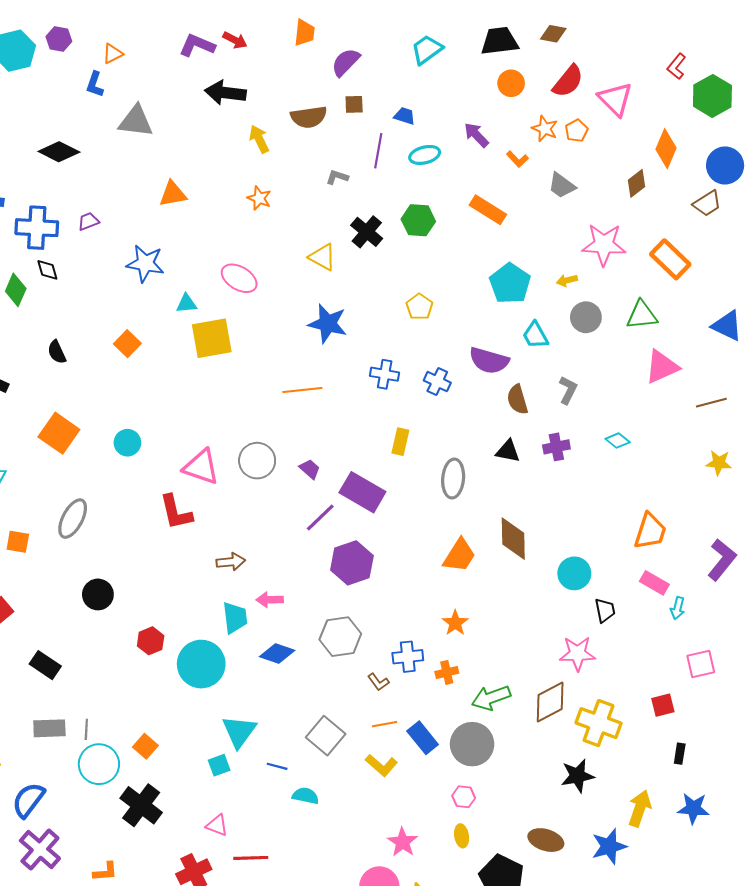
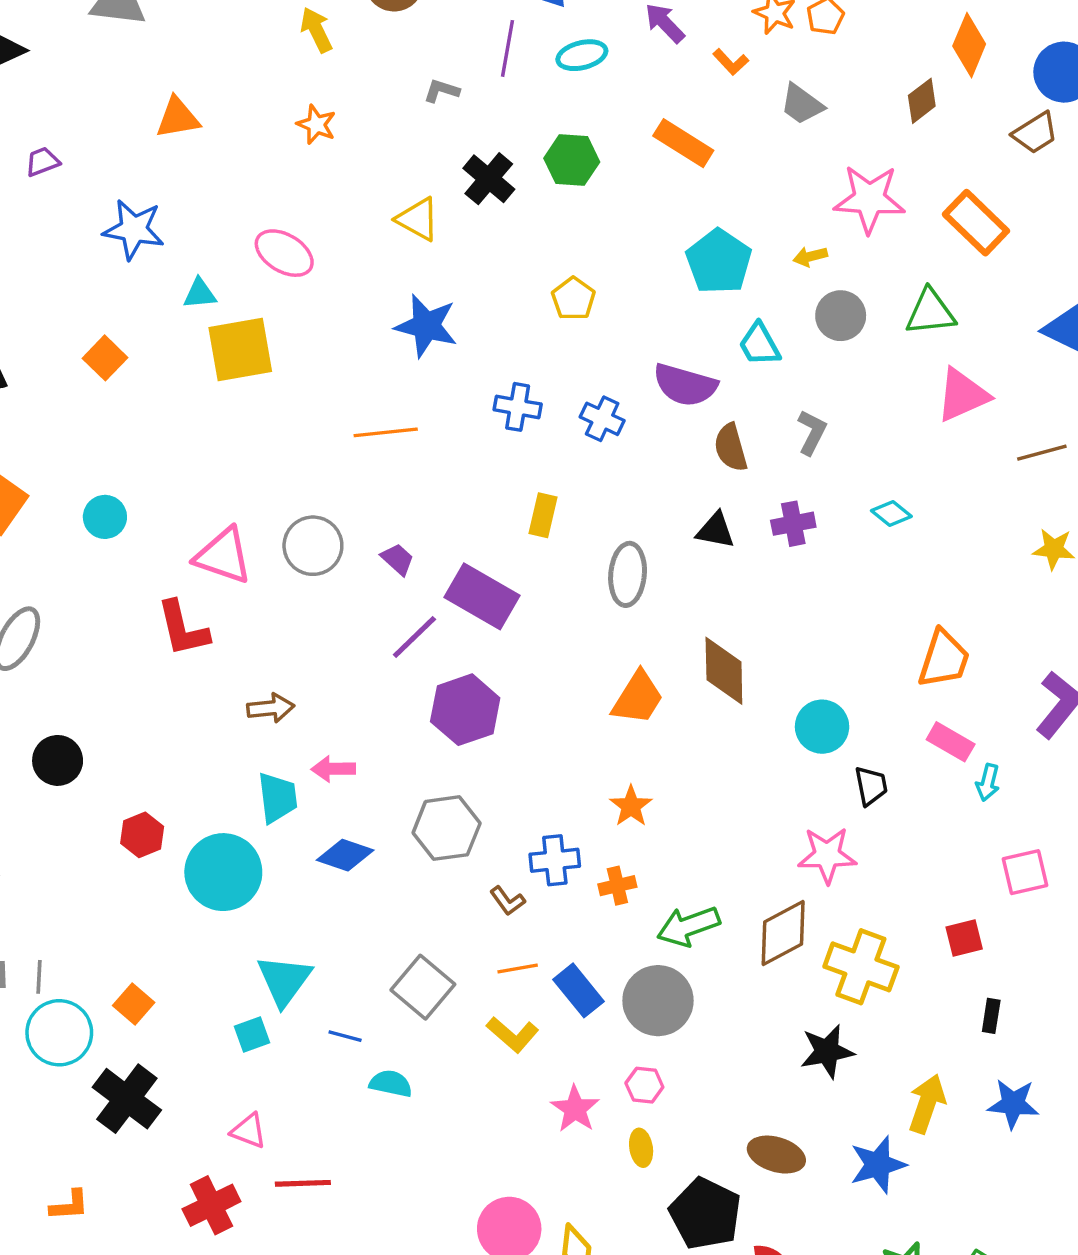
pink star: (403, 842) -> (575, 1109), moved

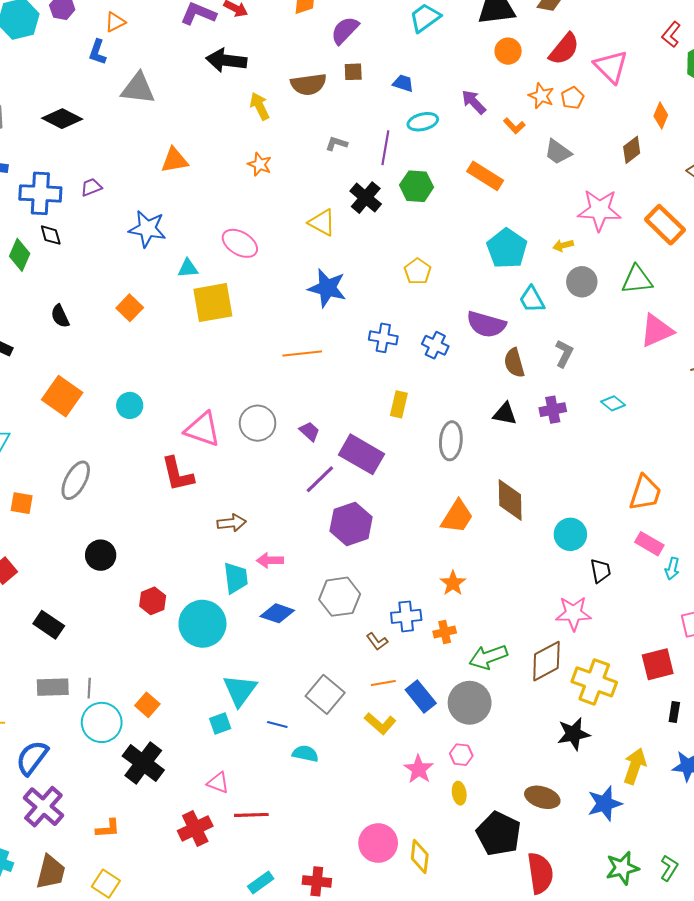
orange diamond: (969, 45) -> (661, 116), size x0.7
purple line: (507, 48) -> (385, 148), moved
red square: (964, 938) -> (658, 664), size x1.4

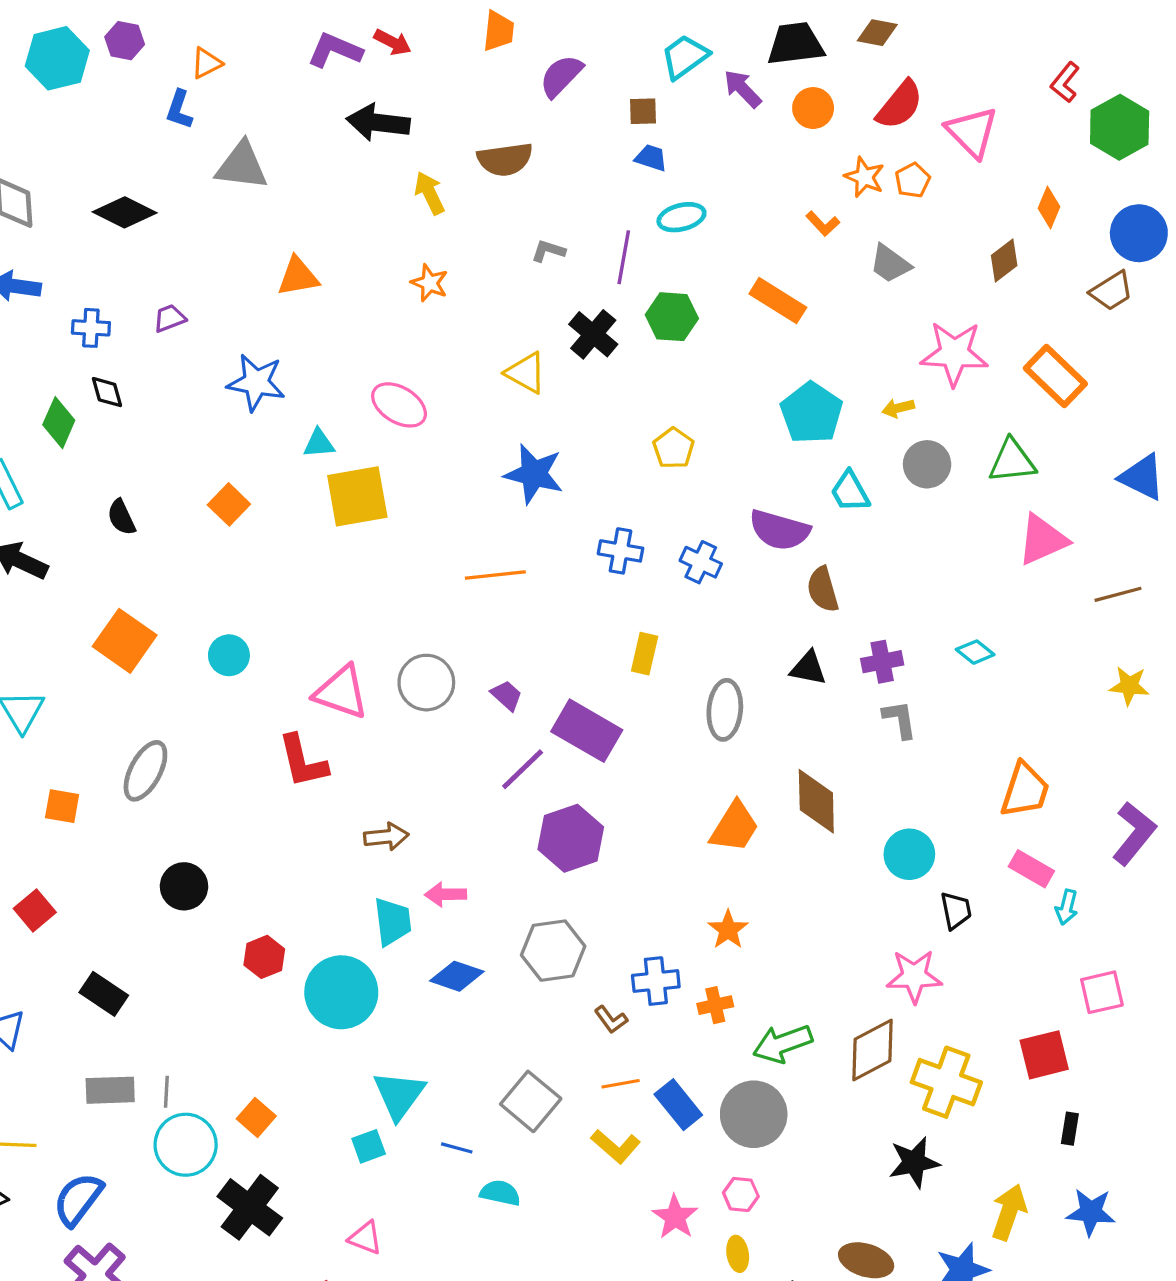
brown square: (353, 72) -> (643, 111), moved
purple arrow: (474, 102) -> (742, 89), moved
blue cross: (40, 193) -> (91, 328), size x0.6
gray L-shape: (564, 354) -> (900, 719), moved, turned -36

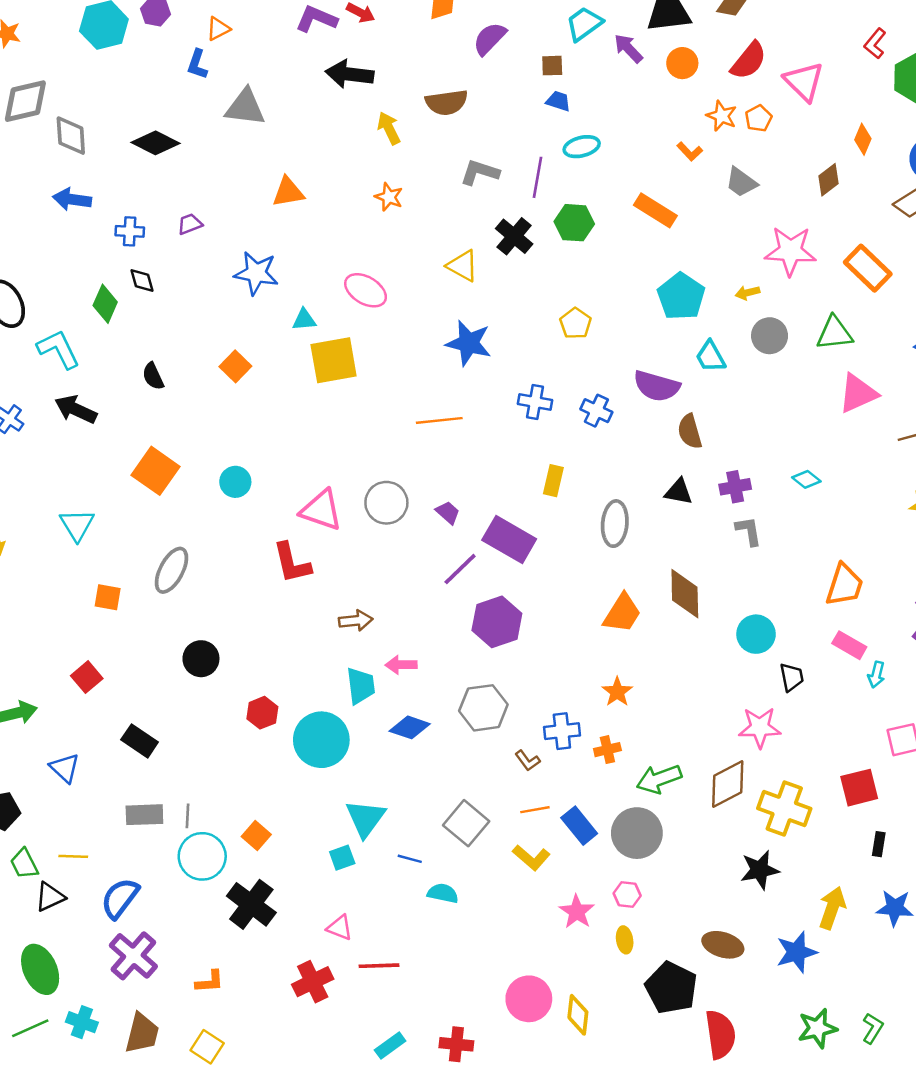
gray L-shape: (548, 251) -> (480, 172), size x1.5

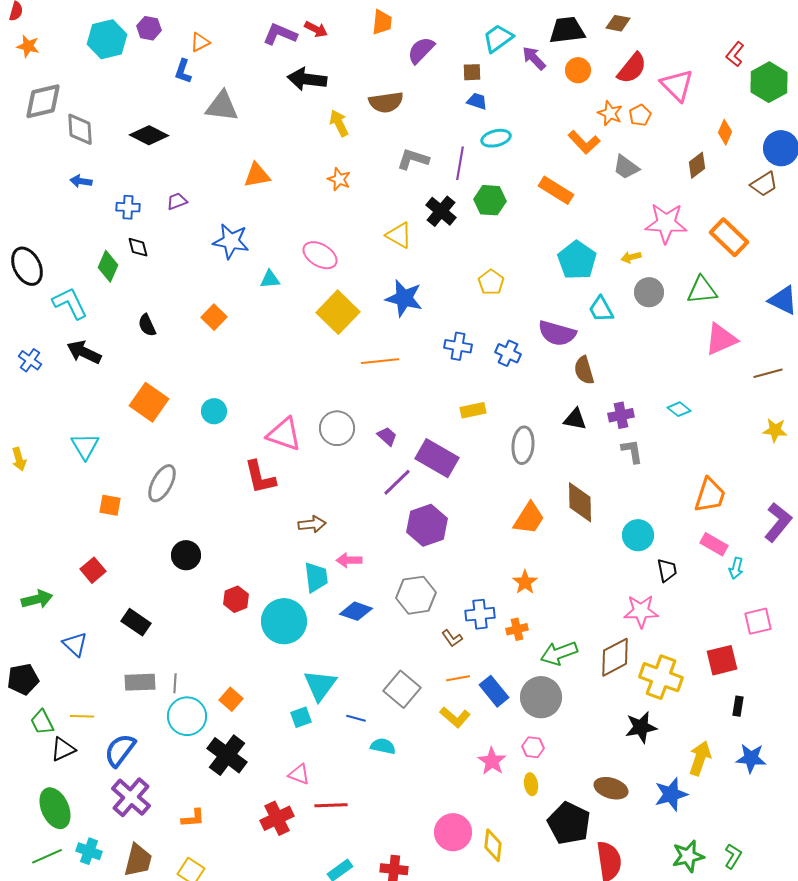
orange L-shape: (690, 152) -> (584, 142), size x1.5
blue arrow: (72, 199) -> (81, 181), size x0.7
yellow square: (334, 360) -> (338, 312), moved, turned -36
yellow rectangle: (553, 481) -> (473, 410), turned 65

